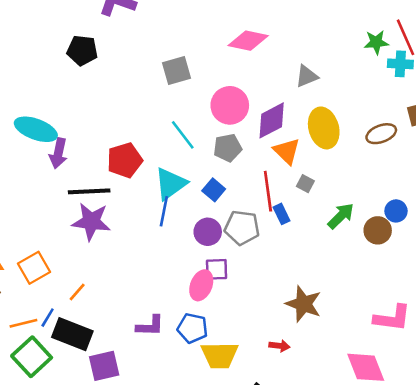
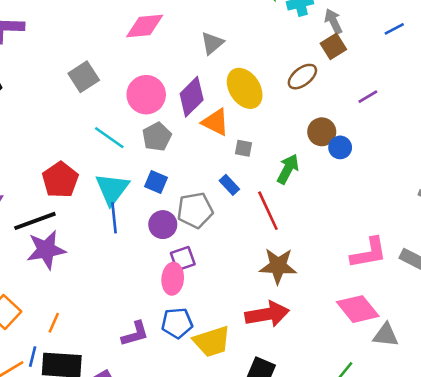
red line: (268, 191) -> (268, 211), moved
brown circle: (378, 230) -> (322, 132), moved
red arrow: (279, 346) -> (267, 314), size x2.0

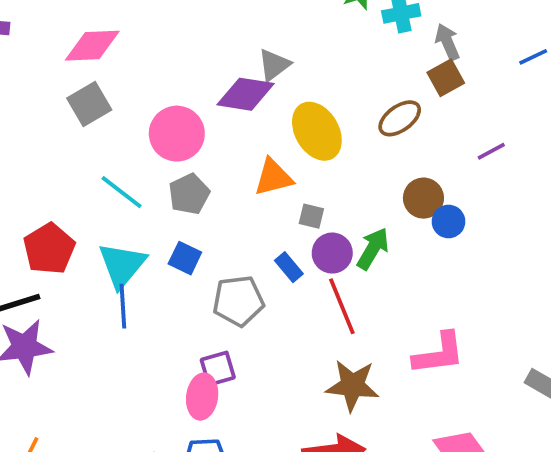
pink diamond: (145, 26) -> (92, 46), moved
purple diamond: (192, 97) -> (245, 94), moved, turned 51
orange triangle: (215, 122) -> (273, 177), turned -44
purple circle: (163, 225) -> (332, 253), moved
pink L-shape: (369, 253) -> (439, 354), moved

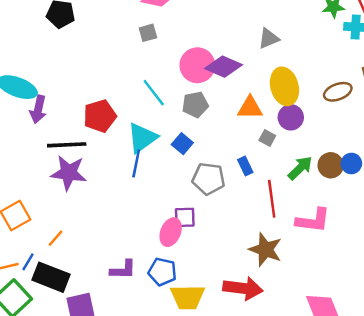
purple diamond: (245, 94) -> (224, 67), moved
gray square: (89, 104) -> (148, 33), size x0.7
brown circle: (423, 198) -> (331, 165), moved
purple circle: (332, 253) -> (291, 117), moved
pink L-shape: (439, 354) -> (313, 220), moved

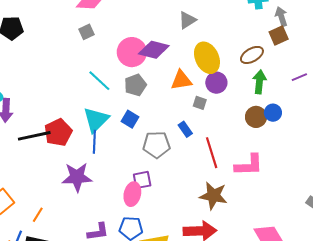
red pentagon: (100, 116) -> (58, 132), moved
green arrow: (300, 168) -> (259, 82), moved, turned -30
purple star: (69, 173) -> (77, 177), moved

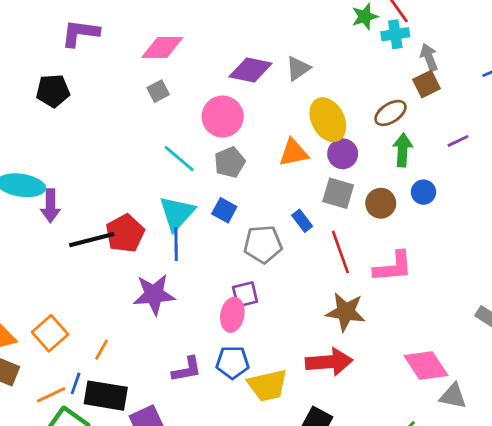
purple diamond: (154, 50) -> (251, 70), moved
gray square: (200, 103) -> (338, 193), moved, size x1.6
brown circle: (256, 117) -> (381, 203), moved

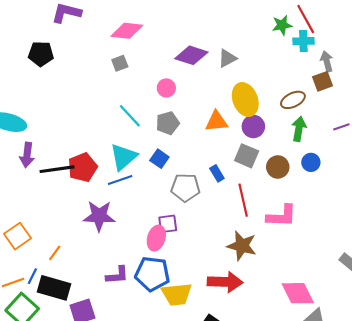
pink circle: (223, 117) -> (166, 88), size x0.6
purple arrow: (50, 206) -> (27, 155), moved
blue line: (176, 244) -> (120, 180), turned 65
blue pentagon: (233, 362) -> (152, 274), size x1.4

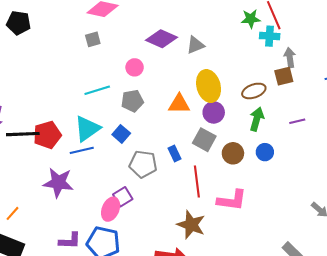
cyan line: (130, 116) -> (97, 90), turned -70
purple square: (168, 224) -> (123, 197), turned -30

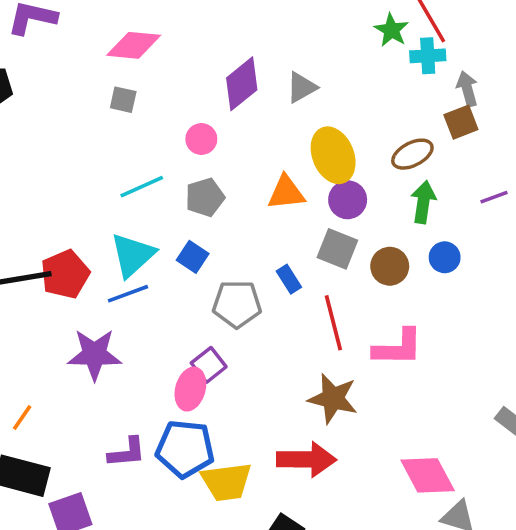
green star: (251, 19) -> (391, 30), turned -30
gray square: (93, 39) -> (123, 100), turned 35
purple diamond: (162, 39) -> (242, 84), turned -56

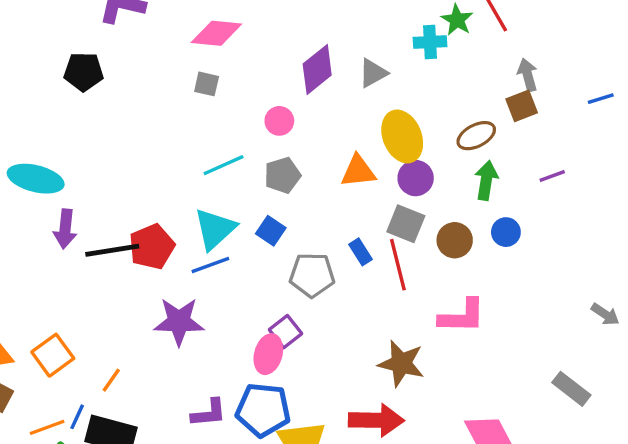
cyan cross: (428, 56) -> (430, 42), moved
red line: (333, 323) -> (398, 265), moved

